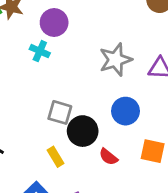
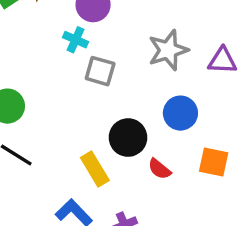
gray square: (60, 112) -> (100, 71), moved
yellow rectangle: (56, 157) -> (95, 169), size x1.4

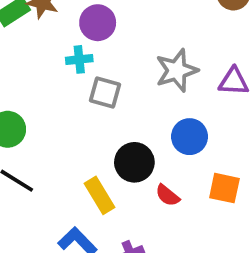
cyan cross: (76, 40) -> (79, 59), turned -30

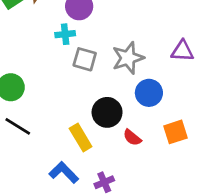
gray star: (177, 70) -> (128, 58), moved
orange square: (224, 188) -> (175, 132), turned -30

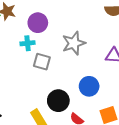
gray star: (128, 58) -> (74, 43), moved

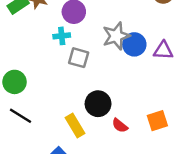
blue circle: (89, 86) -> (134, 44), moved

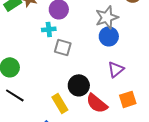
gray star: (116, 36) -> (107, 17), moved
purple triangle: (163, 50) -> (116, 69), moved, turned -42
red semicircle: (120, 125) -> (97, 103), size x1.6

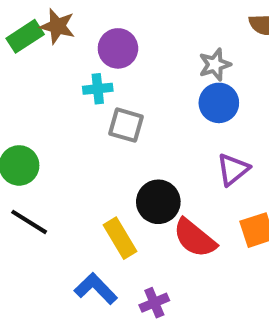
gray star: (107, 17) -> (215, 65), size x0.7

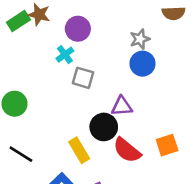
cyan cross: (98, 89) -> (65, 55), turned -30
purple triangle: (233, 169) -> (122, 106), moved, turned 35
black line: (29, 222) -> (21, 154), moved

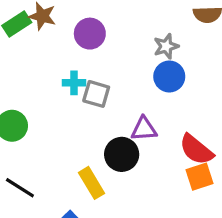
cyan cross: (65, 55) -> (74, 83), moved, turned 36
red semicircle: (127, 150) -> (196, 150), moved

